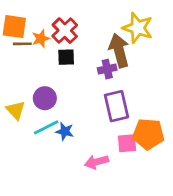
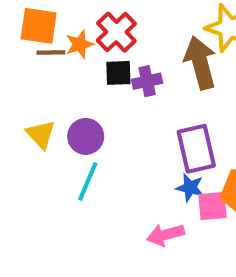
purple cross: (107, 69) -> (147, 81), moved
yellow triangle: (16, 110) -> (41, 134), moved
cyan line: (46, 127) -> (88, 181), turned -40
blue star: (65, 131) -> (190, 188), moved

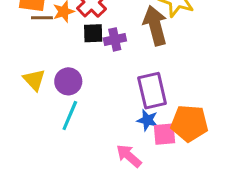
pink arrow: (165, 235) -> (129, 156), turned 56

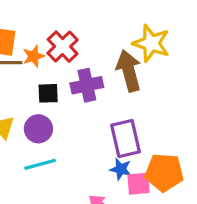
black square: (93, 33) -> (48, 93), moved
purple cross: (115, 39) -> (87, 85), size x1.4
cyan line: (70, 116) -> (40, 164), turned 52

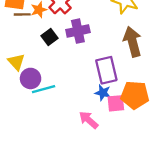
brown arrow: (129, 71) -> (132, 42), moved
black square: (48, 93) -> (49, 37), turned -35
purple circle: (38, 129) -> (31, 78), moved

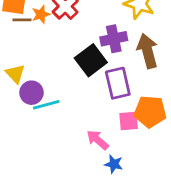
purple cross: (78, 31) -> (114, 39), moved
black square: (49, 37) -> (91, 60), moved, size x1.6
blue star: (103, 93) -> (114, 164), moved

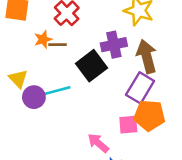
orange star: (41, 14) -> (43, 39), moved
brown line: (22, 20) -> (58, 45), moved
purple rectangle: (118, 83) -> (140, 88), moved, turned 44
cyan line: (46, 105) -> (58, 91), moved

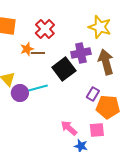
purple rectangle: (140, 88) -> (93, 94), moved, size x0.6
pink square: (128, 125) -> (97, 130), moved

